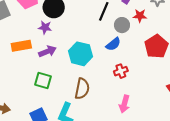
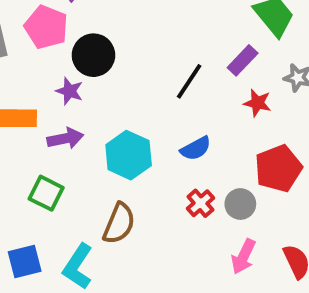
gray circle: (122, 25) -> (240, 204), moved
red cross: (121, 71) -> (200, 203), turned -32
pink arrow: (124, 104) -> (243, 257), moved

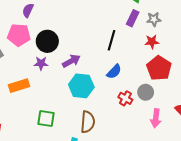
purple rectangle: (243, 60) -> (133, 18), moved
black line: (189, 81) -> (112, 40), moved
red star: (257, 103) -> (152, 42), moved
purple arrow: (65, 138) -> (71, 61), moved

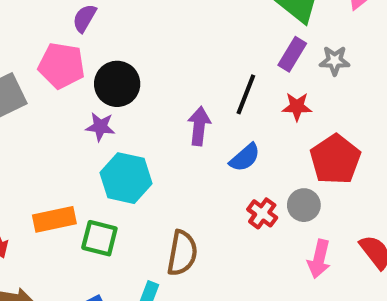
red star: (152, 42) -> (297, 107), moved
purple arrow: (71, 61) -> (199, 126), moved, turned -60
orange rectangle: (19, 86) -> (54, 219), moved
cyan hexagon: (81, 86) -> (126, 178), moved

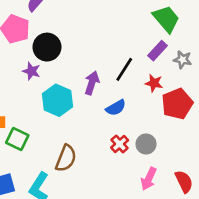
red pentagon: (335, 159) -> (177, 104), moved
cyan hexagon: (126, 178) -> (57, 100), moved

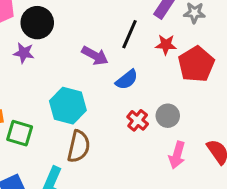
purple arrow: (92, 83) -> (95, 56), turned 110
cyan hexagon: (57, 100) -> (68, 106), moved

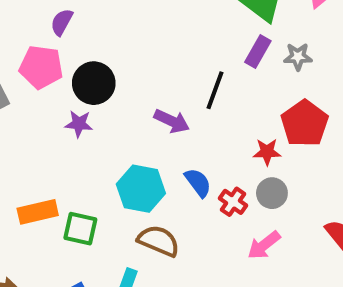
red star: (166, 45) -> (267, 152), moved
blue semicircle: (127, 80) -> (198, 183), moved, turned -85
brown semicircle: (79, 146) -> (159, 241), turned -76
pink arrow: (177, 155) -> (264, 245), moved, turned 40

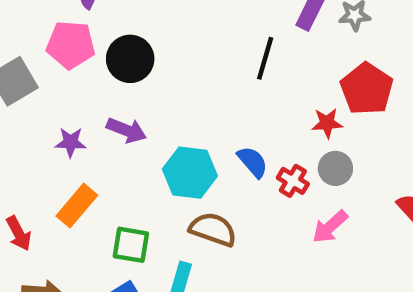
purple arrow: (172, 121) -> (127, 130), moved
purple star: (79, 124) -> (71, 142), moved
orange rectangle: (38, 212) -> (77, 206), turned -33
green square: (80, 229) -> (131, 245), moved

